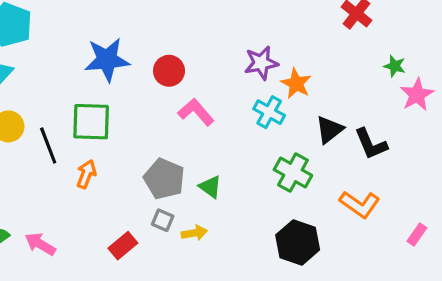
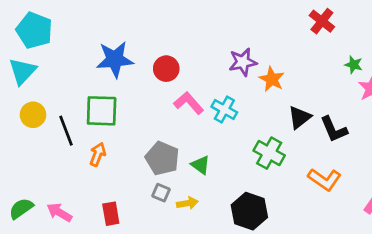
cyan cross: (269, 112) -> (224, 110), moved
black hexagon: (298, 242) -> (249, 211), moved
red rectangle: (123, 246) -> (111, 214), moved, turned -60

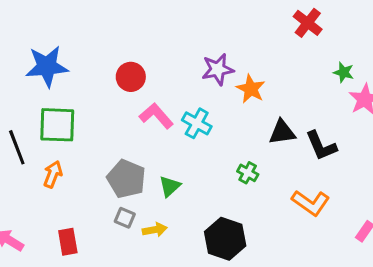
blue star: (115, 59) -> (47, 66), moved
black triangle: (299, 117) -> (282, 132), turned 30
green cross: (269, 153) -> (248, 173), size x0.6
green triangle: (201, 165) -> (170, 186), turned 42

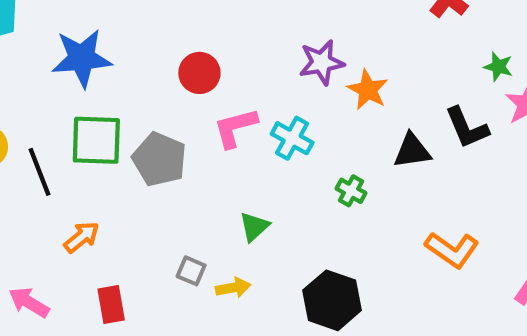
pink L-shape: (156, 116) -> (235, 128), turned -64
black L-shape: (321, 146) -> (467, 128), moved
green cross: (248, 173) -> (351, 191), moved
orange arrow: (53, 174) -> (82, 237), moved, turned 30
gray pentagon: (126, 179) -> (159, 159), moved

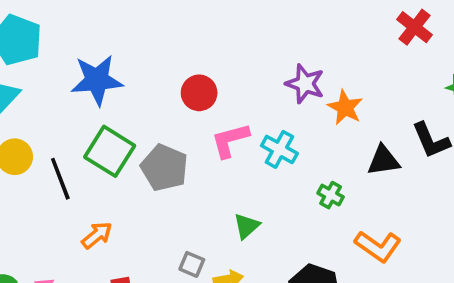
purple star: (322, 62) -> (305, 84), turned 30
green square: (96, 140) -> (110, 151), turned 30
orange L-shape: (452, 250) -> (378, 246), moved

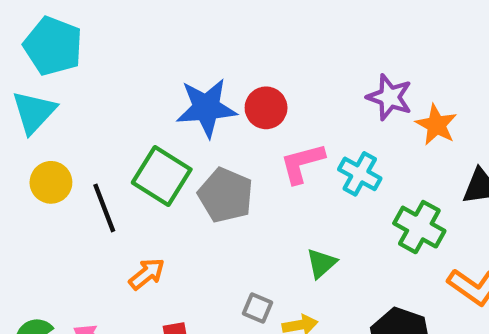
blue star: (97, 80) -> (206, 108), moved
green cross: (331, 195) -> (419, 227), size x1.6

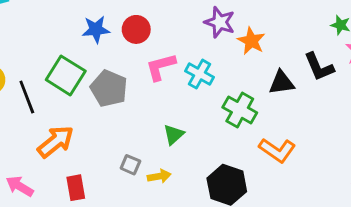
blue star: (206, 108) -> (96, 29), size x0.7
orange arrow: (147, 274) -> (56, 142), size x1.5

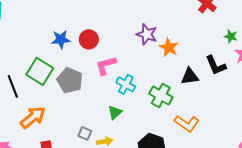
cyan cross: (200, 74) -> (126, 84), moved

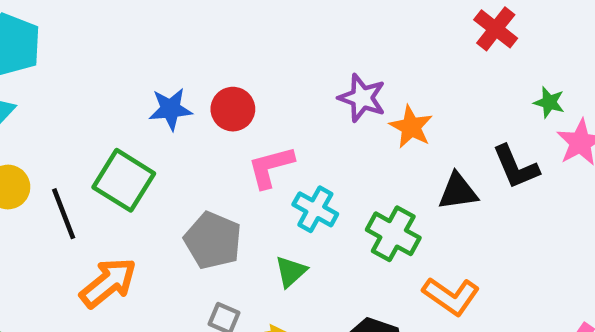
gray pentagon: (70, 80) -> (213, 240), moved

